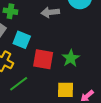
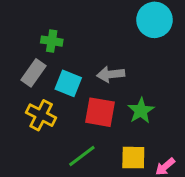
gray arrow: (50, 12) -> (111, 74), moved
green line: (19, 84) -> (82, 156), moved

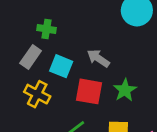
gray arrow: (111, 74) -> (98, 58), turned 40

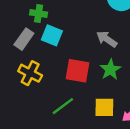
gray arrow: (98, 58) -> (107, 39), moved
cyan square: (61, 66) -> (52, 35), moved

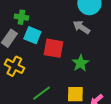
gray arrow: (107, 39) -> (81, 27), moved
red square: (78, 71) -> (53, 48), moved

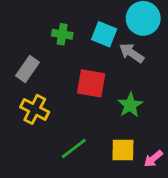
green cross: (21, 17) -> (62, 34), moved
cyan square: (32, 35) -> (104, 34), moved

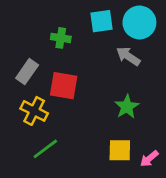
cyan square: (104, 34) -> (102, 21), moved, turned -30
red square: (91, 83) -> (64, 86), moved
green line: (74, 149) -> (45, 149), moved

